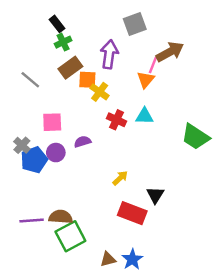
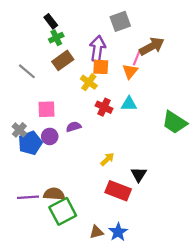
orange square: (87, 80) -> (101, 67), moved

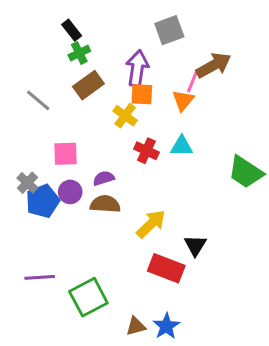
yellow arrow: (107, 159) -> (151, 224), size x1.5
brown semicircle: (54, 194) -> (105, 204), moved

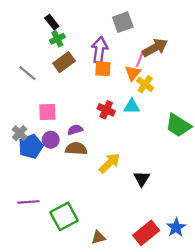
yellow cross: (125, 116) -> (145, 84), moved
red rectangle: (166, 268) -> (146, 233), moved, turned -60
blue star: (166, 326) -> (176, 227), moved

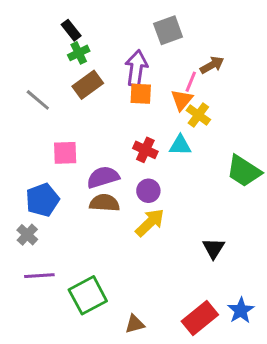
brown arrow: (155, 48) -> (212, 65), size x0.7
purple semicircle: (75, 130) -> (103, 177), size x1.5
gray cross: (20, 133) -> (27, 235), moved
purple circle: (51, 140) -> (148, 191), moved
black triangle: (142, 179) -> (214, 248), moved

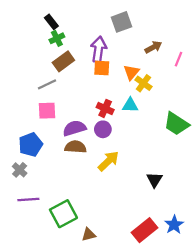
pink line: (191, 82) -> (179, 59), moved
gray line: (38, 100) -> (47, 84), moved, turned -66
purple circle: (148, 191) -> (103, 129), moved
brown triangle: (135, 324) -> (89, 235), moved

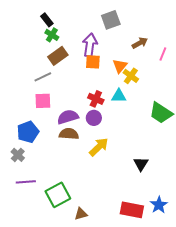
green cross: (57, 38) -> (52, 35), turned -32
red rectangle: (145, 230) -> (132, 210), turned 50

